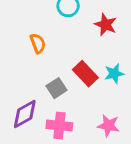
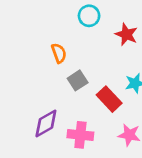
red rectangle: (85, 74) -> (109, 99), moved
gray square: (57, 88) -> (78, 80), moved

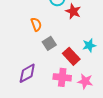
red star: (126, 34) -> (73, 11), moved
pink cross: (80, 135) -> (62, 77), moved

